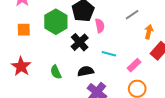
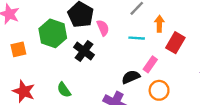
cyan line: (109, 54) -> (137, 38), moved
black semicircle: (86, 71) -> (131, 77), moved

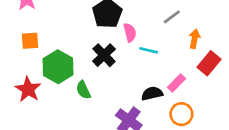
green hexagon: (53, 33) -> (58, 67), moved
cyan line: (137, 38) -> (149, 50), moved
green semicircle: (64, 90) -> (83, 90), moved

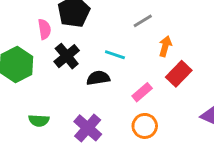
pink semicircle: (130, 33) -> (44, 29), moved
green semicircle: (83, 90) -> (39, 121), moved, turned -66
black semicircle: (152, 94) -> (98, 78), moved

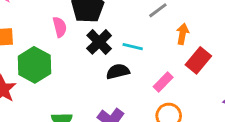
black cross: (67, 56) -> (99, 42), moved

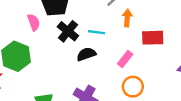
orange arrow: (183, 34) -> (127, 18), moved
red rectangle: (198, 60) -> (153, 38), turned 55

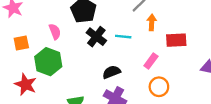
pink semicircle: (34, 22) -> (55, 32), moved
black semicircle: (86, 54) -> (111, 72), moved

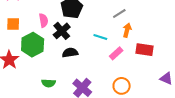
black cross: (96, 37) -> (62, 31), moved
pink rectangle: (151, 61) -> (116, 53), moved
black semicircle: (111, 72) -> (70, 53), moved

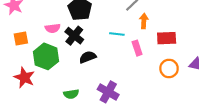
pink semicircle: (44, 20) -> (53, 28), turned 104
pink rectangle: (116, 53) -> (137, 48), turned -56
orange circle: (122, 86) -> (169, 68), moved

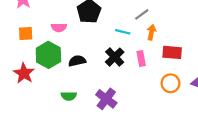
cyan line: (117, 34) -> (123, 32), moved
black cross: (74, 36) -> (115, 57), moved
black semicircle: (88, 57) -> (77, 61), moved

